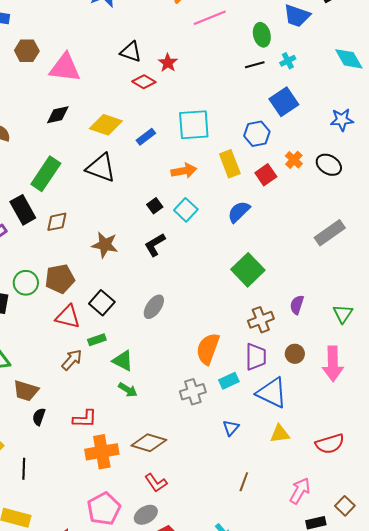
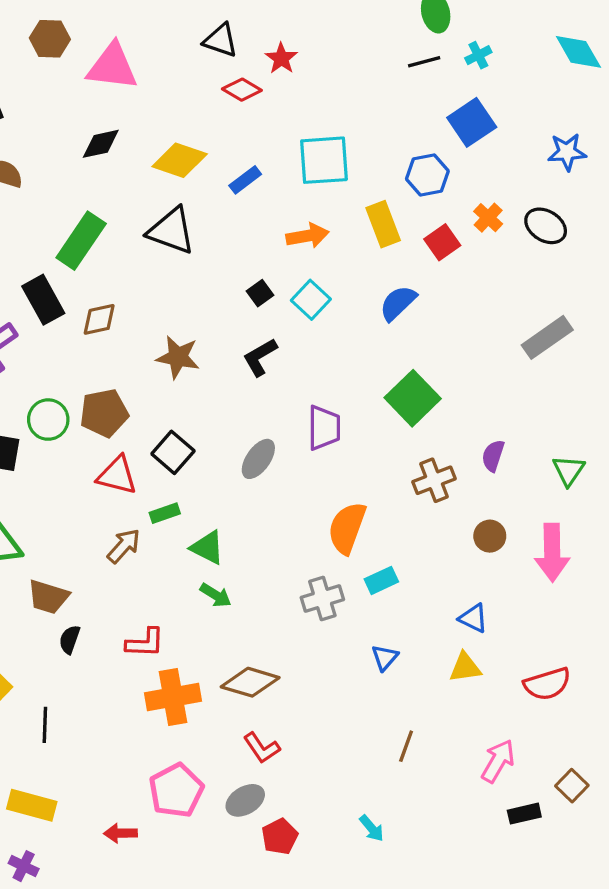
purple trapezoid: (256, 357) -> (324, 428), moved
blue triangle: (272, 393) -> (473, 618), moved, size x0.6

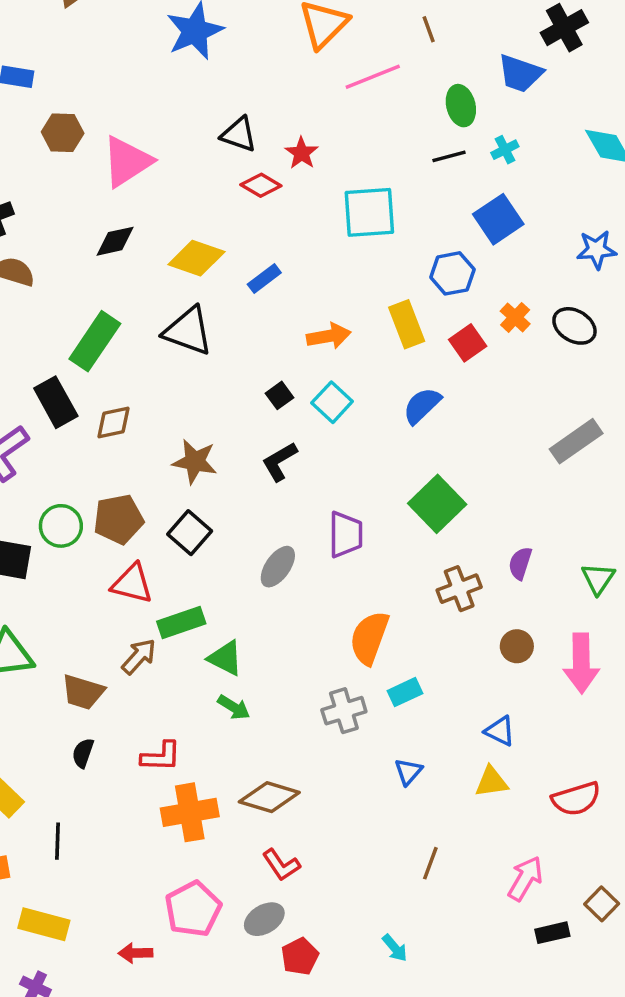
pink triangle: (112, 67) -> (127, 162), turned -40
cyan square: (324, 160) -> (369, 212), moved
black square: (173, 452) -> (190, 533), moved
green rectangle: (165, 513) -> (181, 623), size x1.5
brown trapezoid: (48, 597) -> (83, 692), moved

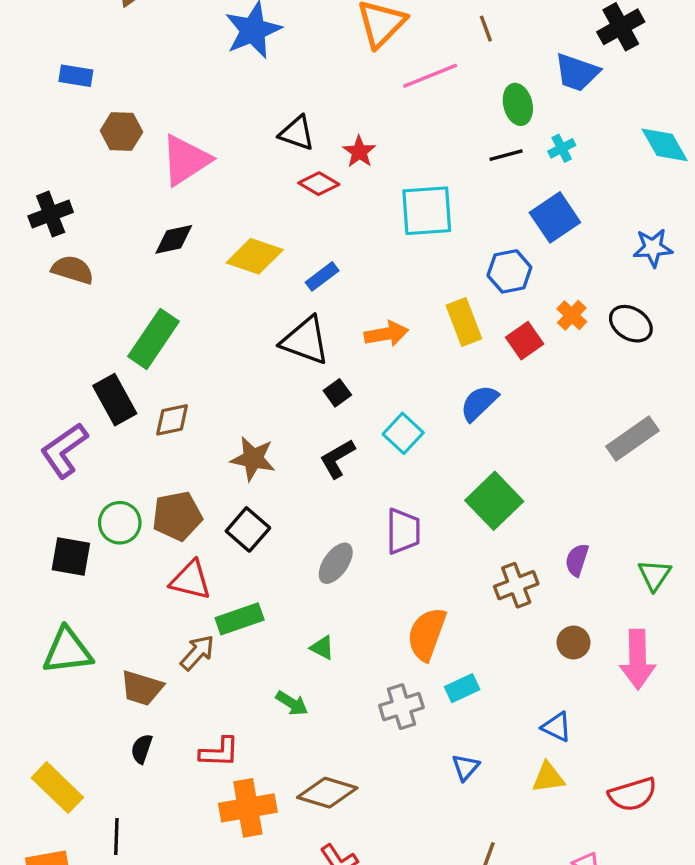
black triangle: (188, 331) -> (305, 341), moved
cyan square: (332, 402) -> (403, 433), moved
green triangle: (225, 658) -> (322, 648), moved, size x0.7

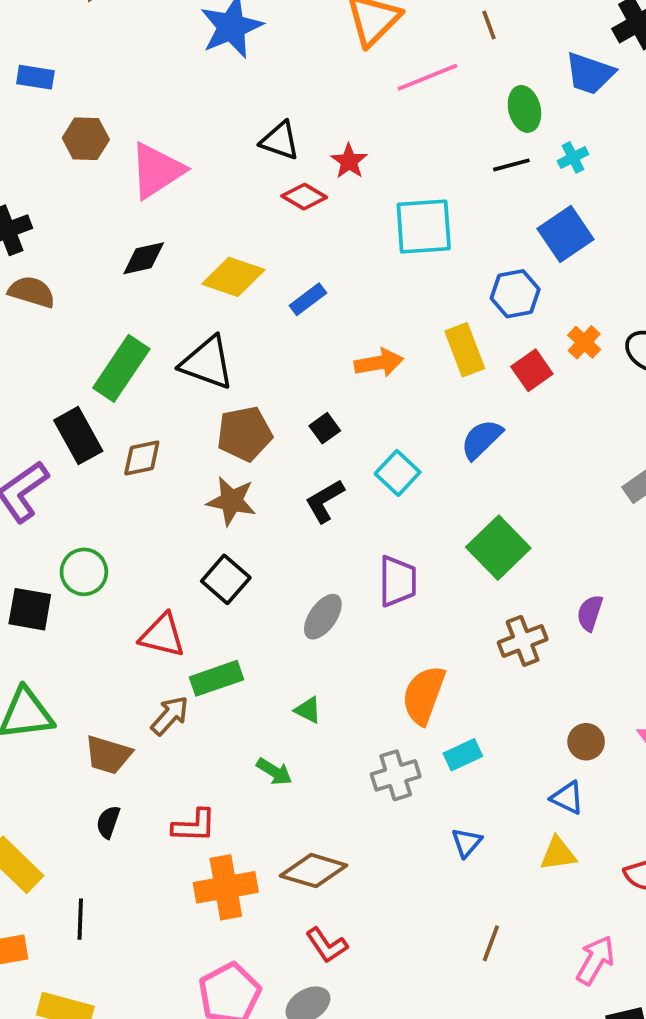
black triangle: (305, 341) -> (207, 363), moved
brown pentagon: (177, 516) -> (244, 434), moved
brown circle: (574, 643) -> (586, 742), moved

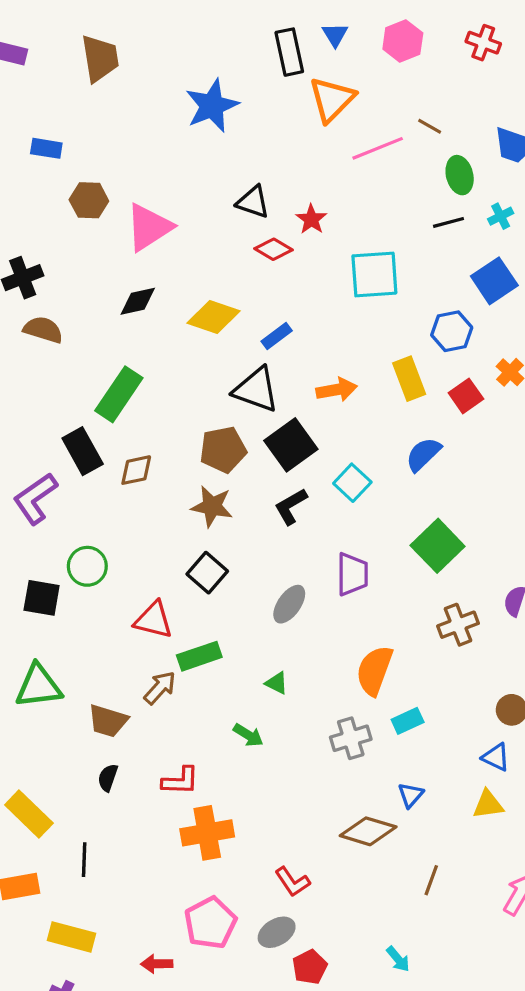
brown line: (489, 25) -> (430, 126), moved, turned -40
black triangle: (207, 363) -> (256, 390), moved
black square: (325, 428) -> (291, 445), size x2.0
brown diamond: (314, 871) -> (368, 831), moved

